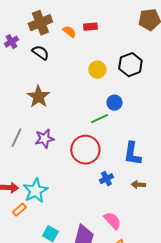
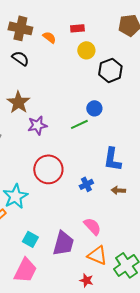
brown cross: (40, 23) -> (20, 28), turned 35
red rectangle: (90, 27) -> (77, 28), moved
yellow circle: (97, 70) -> (86, 50), moved
purple star: (44, 139) -> (37, 125), moved
red circle: (85, 150) -> (48, 169), moved

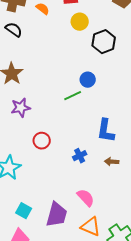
purple star: (37, 125) -> (21, 108), moved
red circle: (48, 169) -> (42, 141), size x0.6

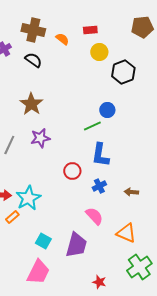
blue L-shape: (106, 131) -> (100, 155), moved
red circle: (42, 141) -> (72, 171), moved
pink semicircle: (86, 198) -> (94, 216), moved
orange triangle: (91, 227) -> (126, 233), moved

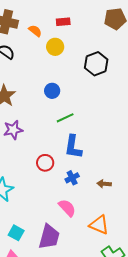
yellow circle: (99, 52) -> (55, 47), moved
blue circle: (107, 110) -> (52, 91), moved

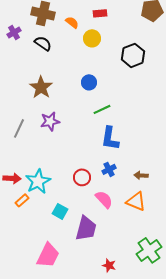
red circle: (45, 163) -> (82, 177), moved
orange triangle: (99, 225) -> (136, 201), moved
cyan square: (16, 233) -> (60, 211), moved

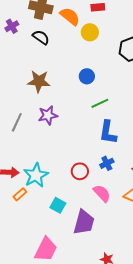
orange semicircle: (72, 22) -> (70, 16), size x1.5
brown star: (41, 87) -> (39, 81), turned -30

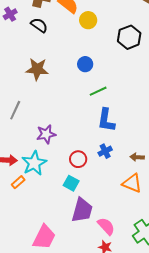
purple star: (48, 115) -> (46, 134), moved
pink semicircle: (102, 193) -> (106, 226), moved
cyan square: (58, 205) -> (71, 183), moved

